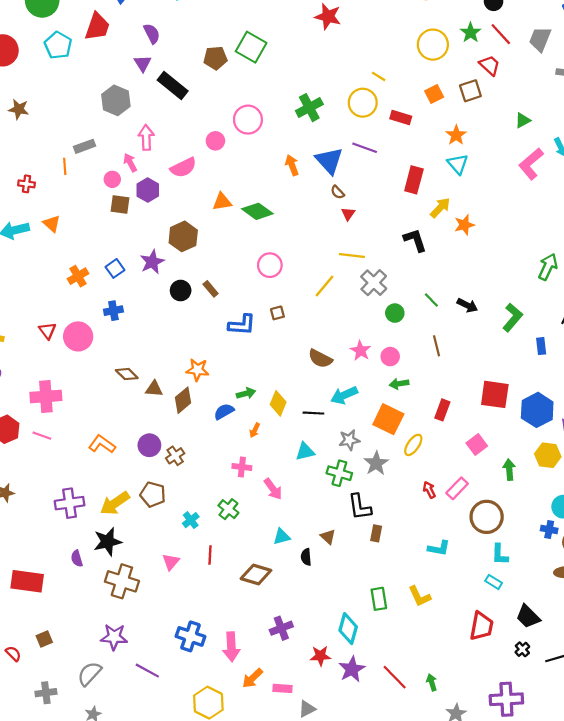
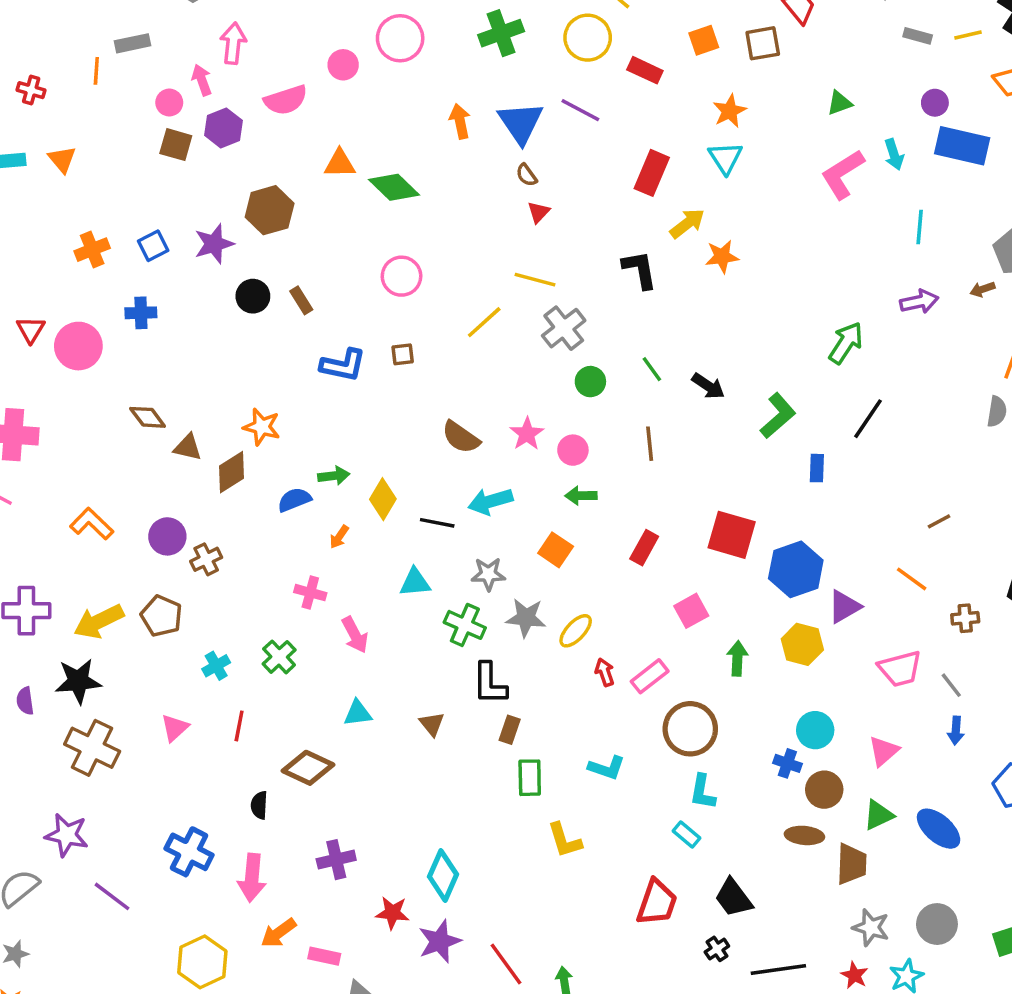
orange square: (388, 419) -> (556, 550), size x0.7
yellow ellipse: (413, 445) -> (576, 631), moved
gray star: (376, 463) -> (526, 618), turned 30
black semicircle: (306, 557) -> (259, 805), moved
green rectangle: (379, 599) -> (530, 778), moved

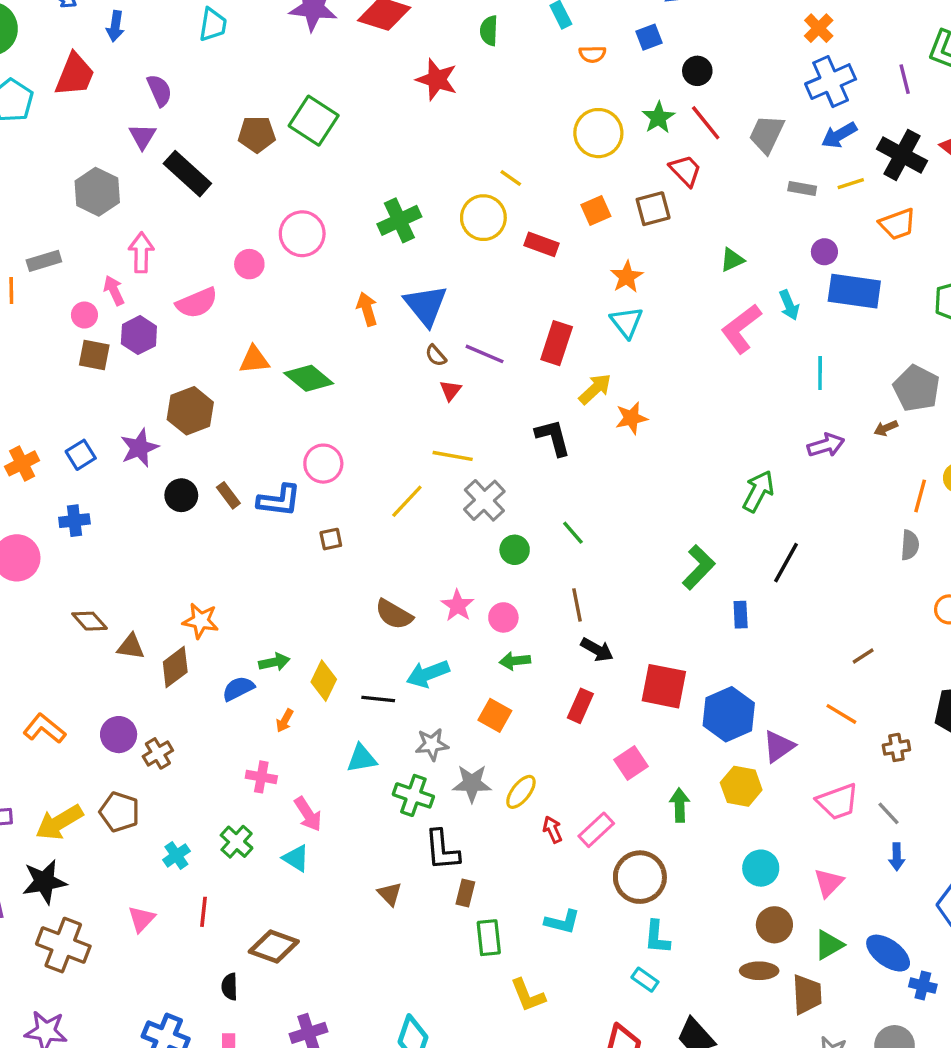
purple line: (580, 110) -> (485, 354), moved
blue L-shape: (343, 365) -> (279, 500), moved
black arrow: (708, 386) -> (597, 650), moved
cyan triangle: (358, 713) -> (296, 858), moved, turned 44
blue cross: (787, 763) -> (923, 986), moved

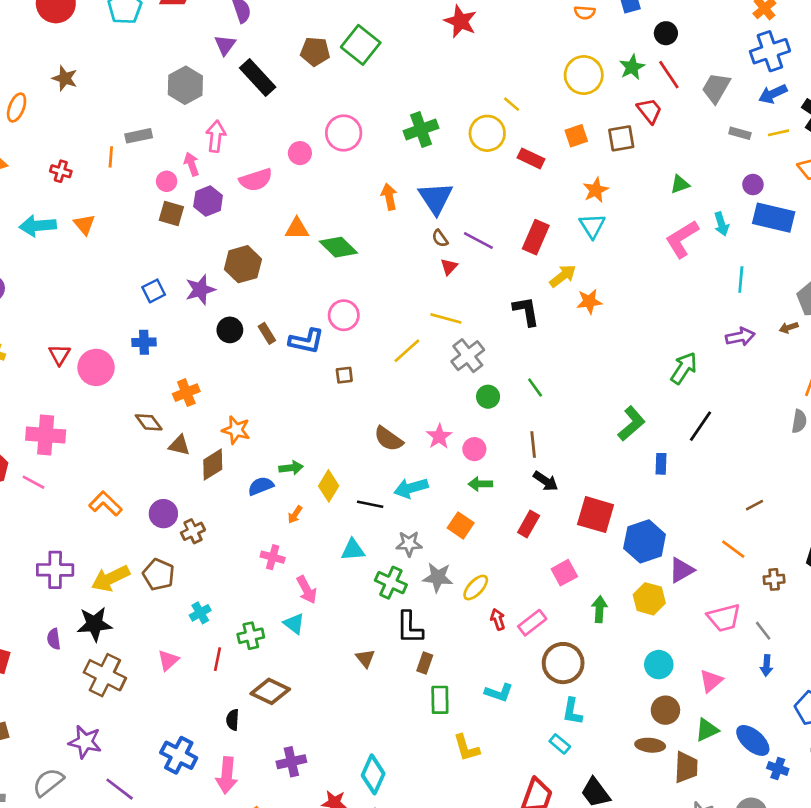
orange cross: (22, 463) -> (186, 393), moved
green cross: (237, 842) -> (251, 636), moved, turned 30

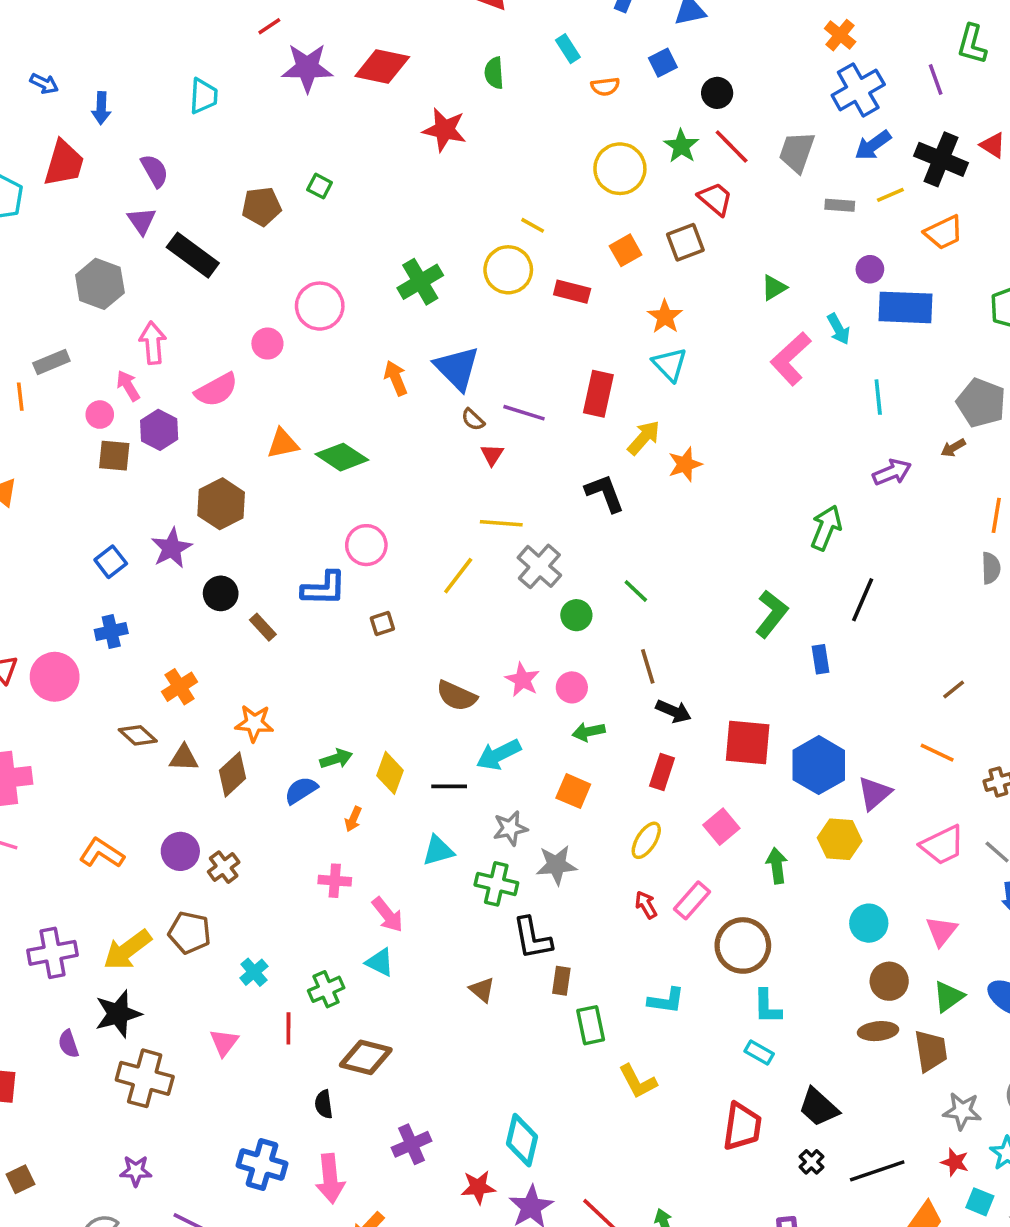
green square: (361, 45) -> (320, 186), size x0.5
brown rectangle: (267, 333) -> (263, 627), moved
yellow ellipse: (476, 587) -> (646, 840), moved
purple star: (85, 742) -> (136, 1171), size x0.7

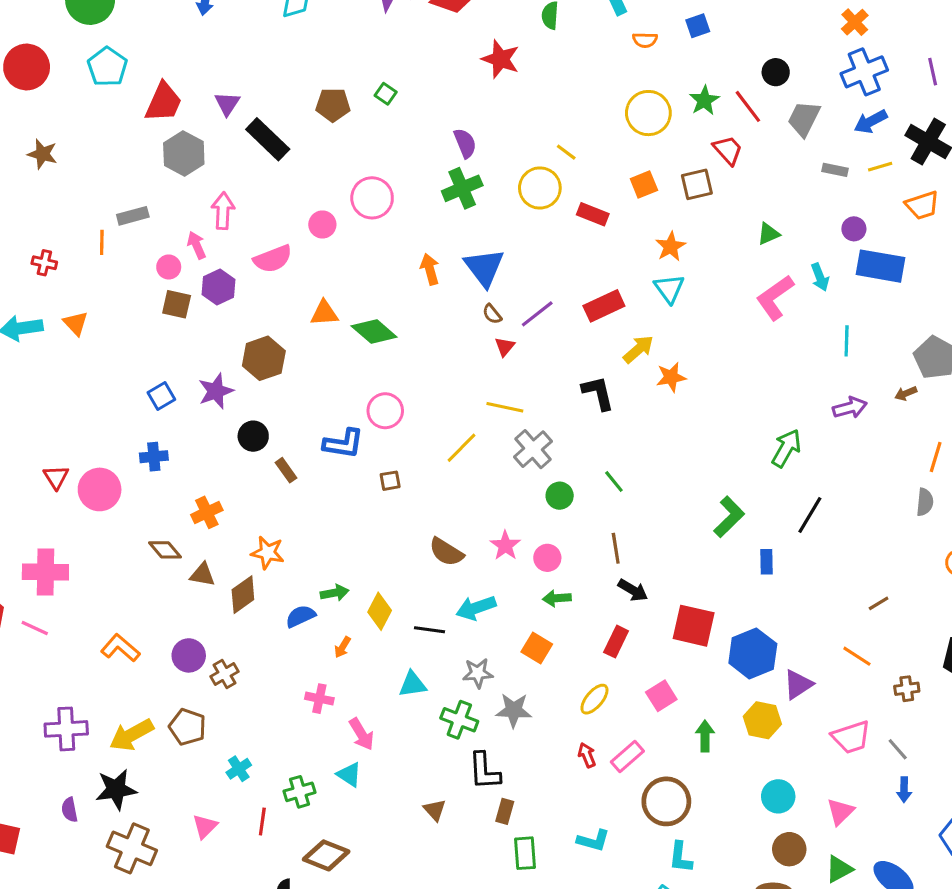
black circle: (717, 93) -> (776, 72), moved
red trapezoid: (64, 163) -> (163, 102), moved
purple semicircle: (155, 171) -> (465, 143), moved
red rectangle: (598, 394) -> (604, 306), turned 45
purple line: (524, 413) -> (537, 314), turned -63

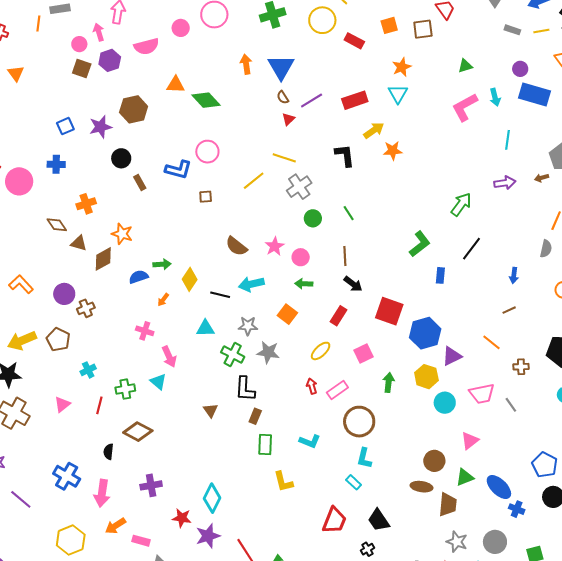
blue arrow: (904, 790) -> (514, 275), moved
cyan circle: (778, 796) -> (445, 403), moved

